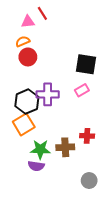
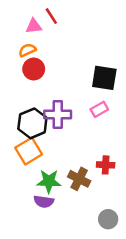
brown cross: (65, 147) -> (79, 179), turned 30

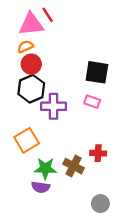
pink triangle: (34, 26) -> (31, 24), size x1.6
pink rectangle: (99, 109) -> (92, 102), turned 49
black hexagon: (32, 123) -> (31, 89), moved

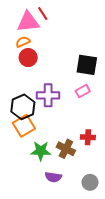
black hexagon: (31, 89) -> (23, 107), moved
pink rectangle: (92, 102) -> (83, 91), turned -48
purple semicircle: (41, 187) -> (53, 177), moved

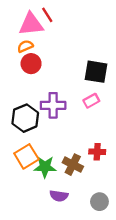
orange square: (24, 126) -> (26, 156), moved

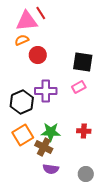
red circle: (31, 64) -> (38, 55), moved
brown cross: (73, 165) -> (44, 147), moved
green star: (45, 167) -> (51, 132), moved

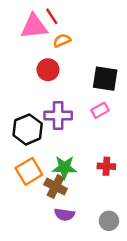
orange semicircle: (22, 40) -> (62, 40), moved

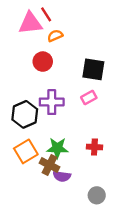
purple semicircle: (64, 214) -> (62, 176), moved

